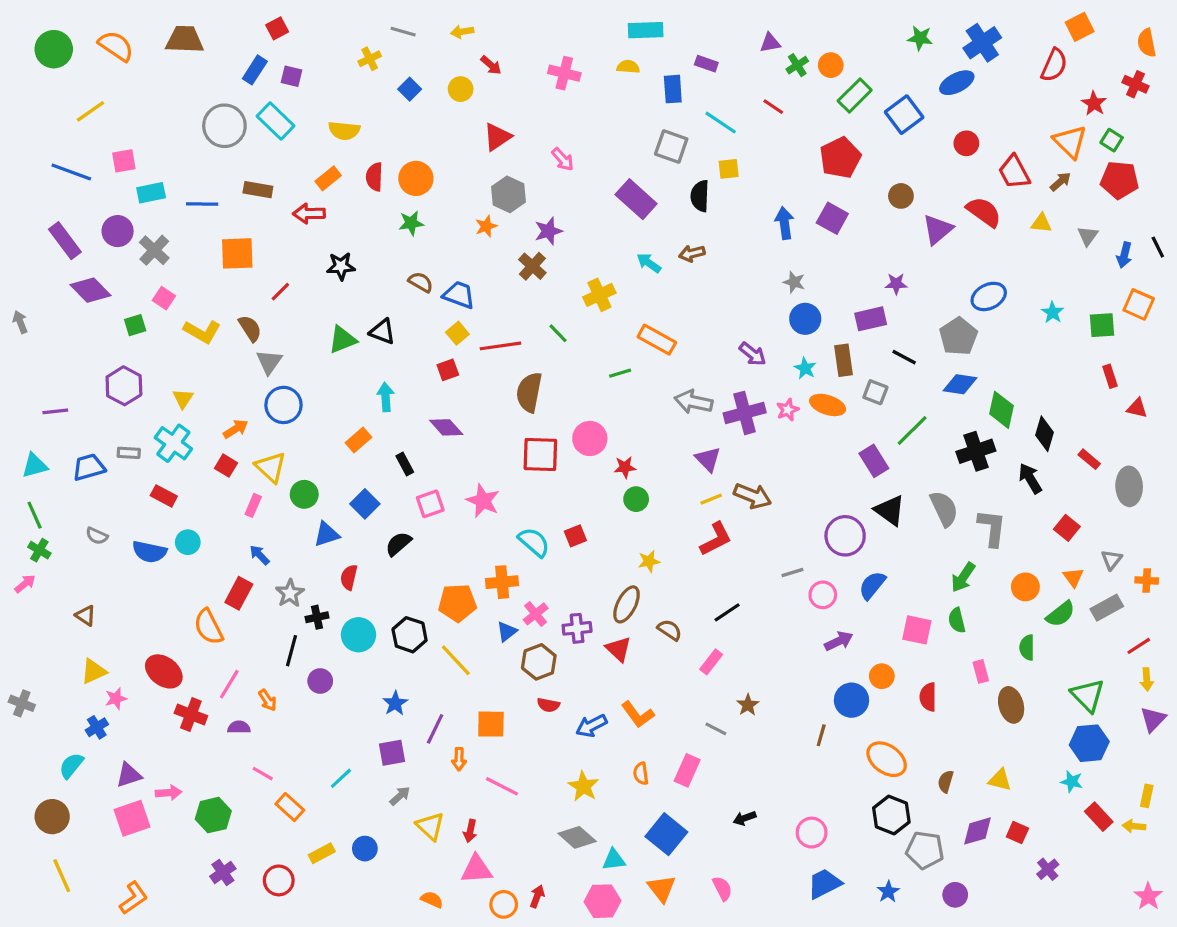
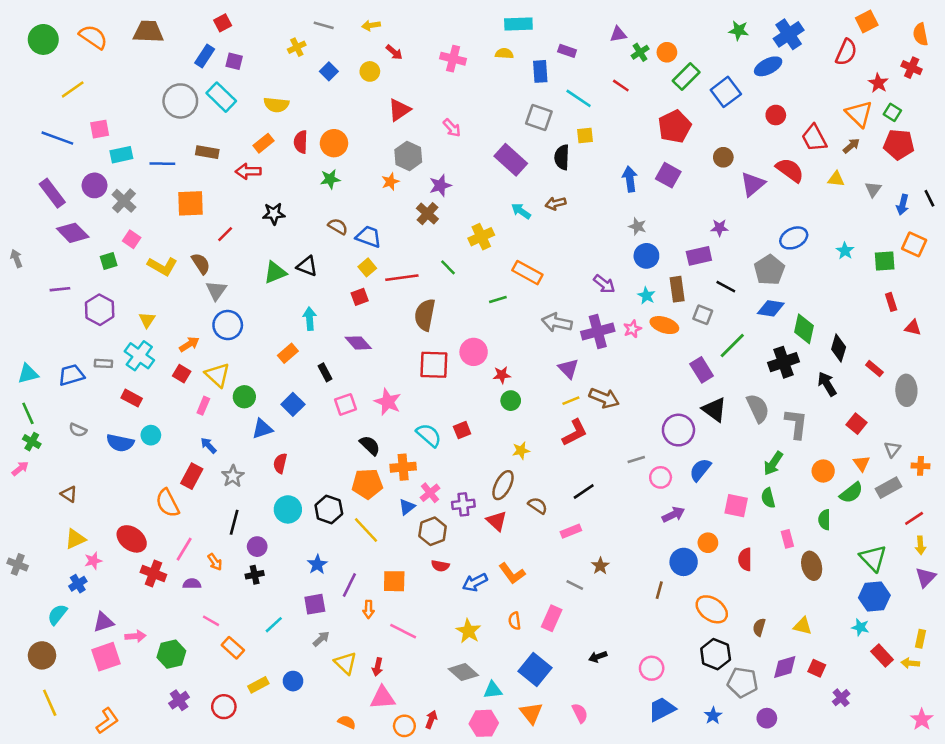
purple line: (55, 411) -> (60, 289), moved
black semicircle: (398, 544) -> (370, 445), moved, turned 85
black cross: (317, 617) -> (255, 575), moved
pink rectangle: (711, 662) -> (571, 531), turned 30

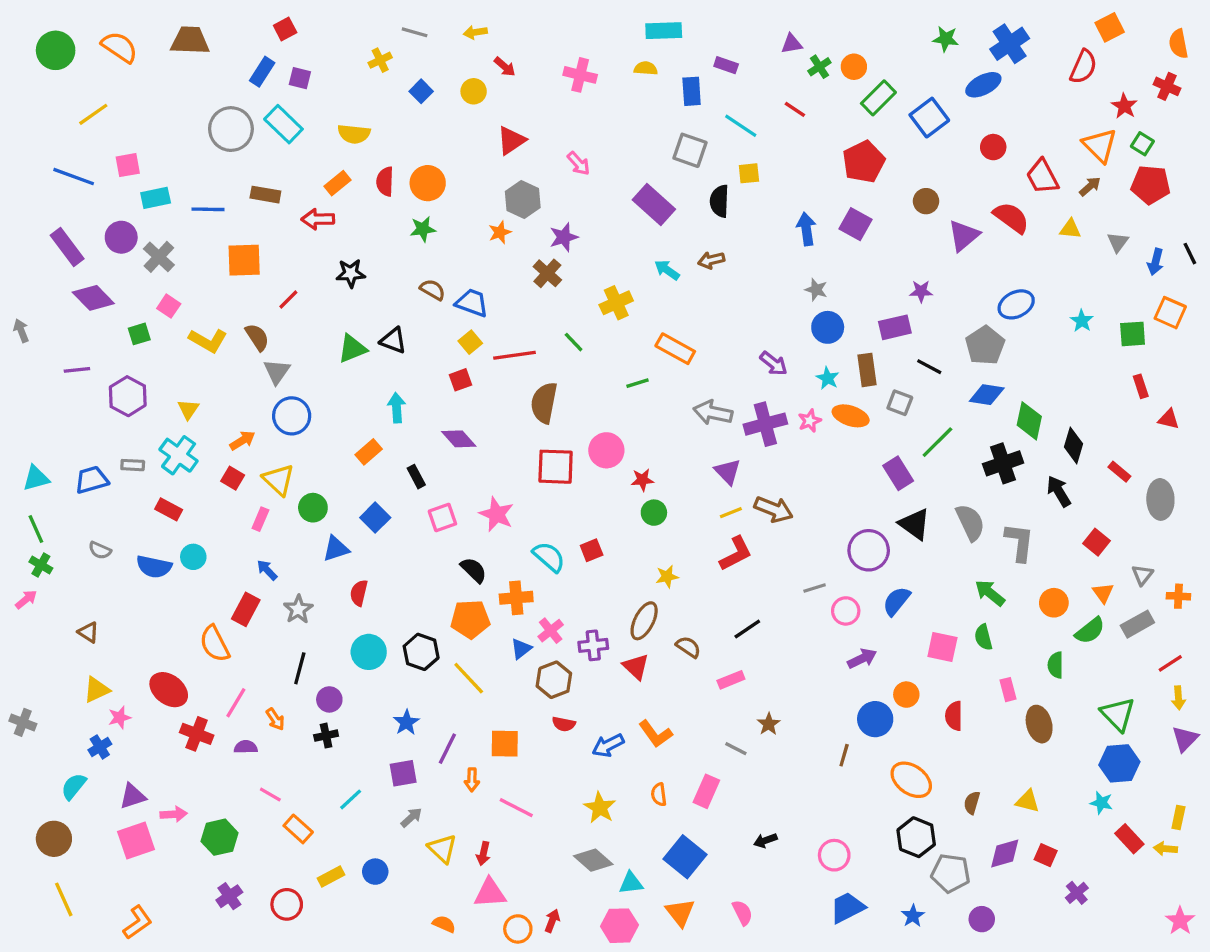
green arrow: (773, 463) -> (990, 593), turned 95

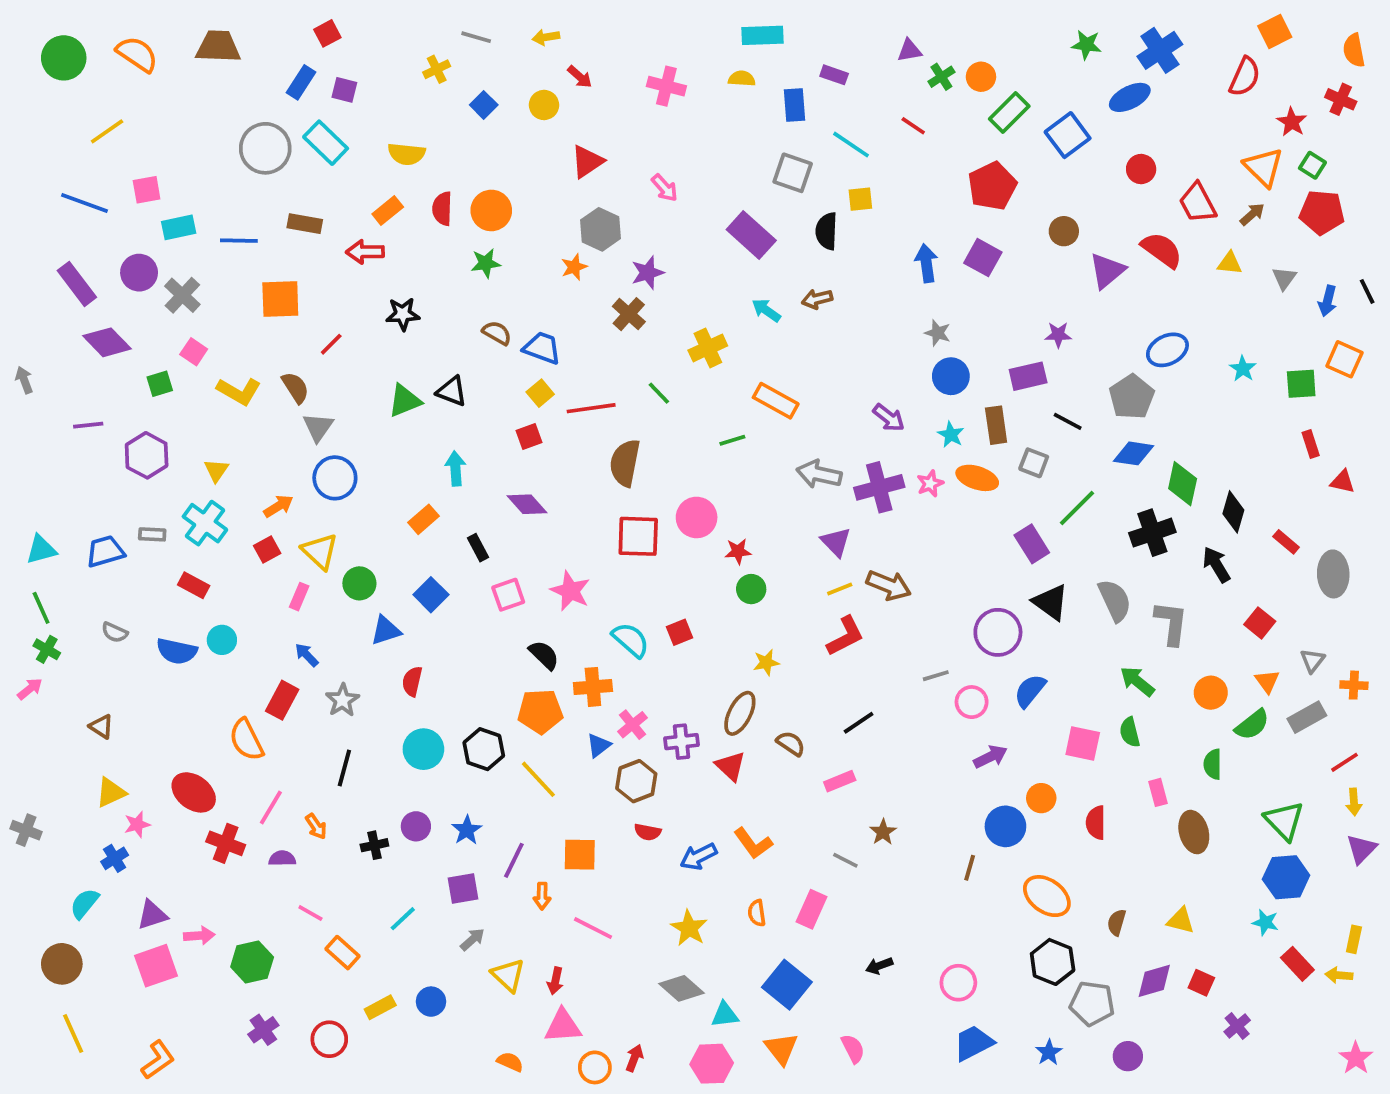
red square: (233, 478) -> (267, 549), turned 30
purple circle: (329, 699) -> (416, 826), moved

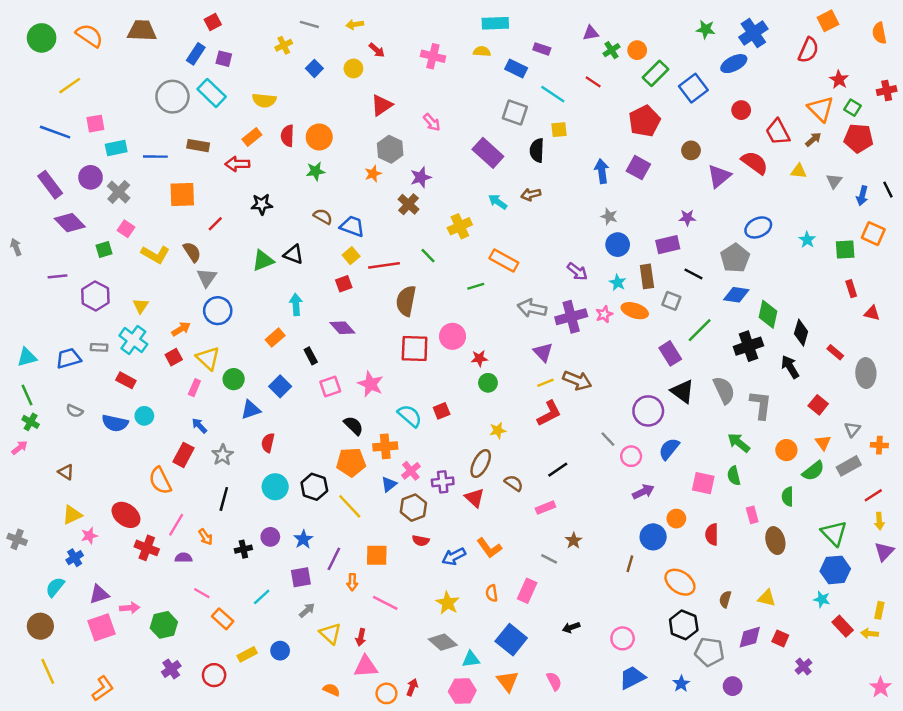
red cross: (1341, 99) -> (887, 91), moved, turned -36
blue rectangle: (795, 105) -> (516, 68), turned -60
gray line: (936, 676) -> (608, 439), turned 63

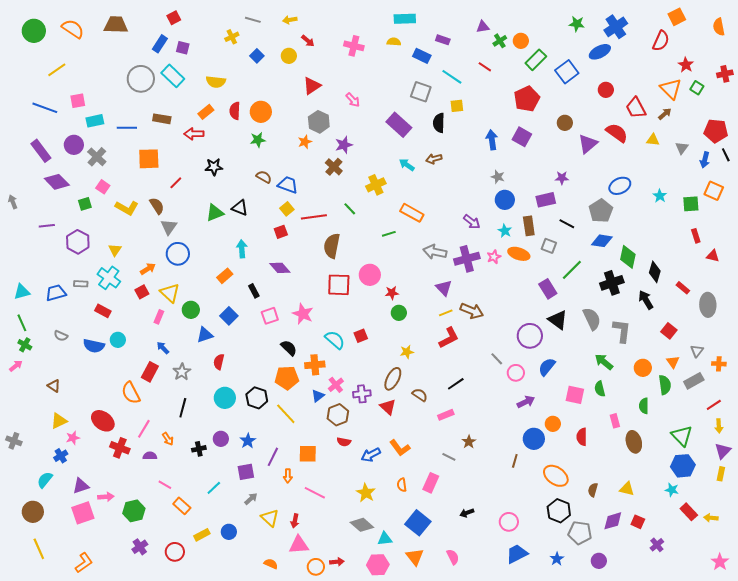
red pentagon: (859, 138) -> (716, 131), moved
green semicircle: (813, 471) -> (665, 385), turned -60
yellow rectangle: (879, 610) -> (721, 474), moved
red arrow: (412, 687) -> (337, 562), turned 64

